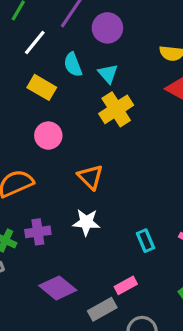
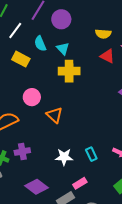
yellow cross: (116, 109) -> (69, 71), turned 35
pink circle: (48, 136) -> (32, 97), moved
white star: (86, 222) -> (64, 157), moved

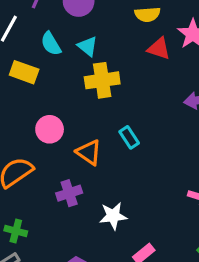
purple cross: (22, 152) -> (69, 193), moved
cyan rectangle: (91, 154) -> (129, 137), moved

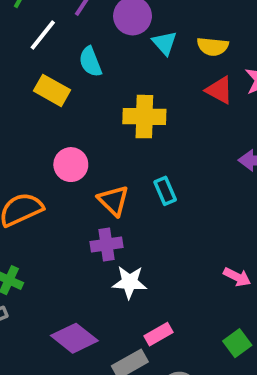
cyan triangle: (88, 46) -> (164, 43), moved
purple cross: (69, 193) -> (106, 245), moved

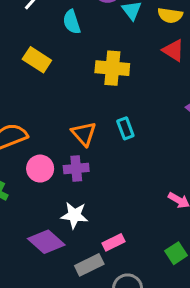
yellow rectangle: (52, 90) -> (37, 60), moved
pink circle: (71, 165) -> (40, 169), moved
white star: (129, 282) -> (74, 215), moved

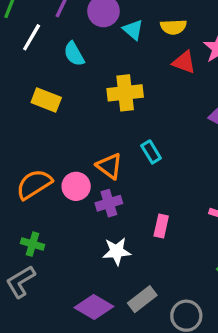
pink circle: (40, 169) -> (76, 186), moved
purple diamond: (46, 242) -> (94, 307), moved
pink rectangle: (114, 242) -> (161, 226), moved, turned -40

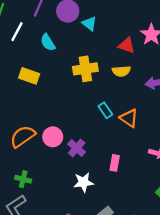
yellow semicircle: (173, 27) -> (121, 71), moved
orange triangle: (109, 166) -> (129, 118), moved
purple cross: (109, 203) -> (77, 148), turned -30

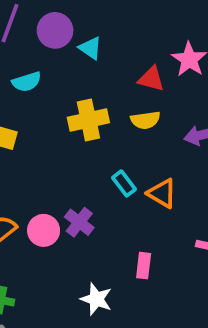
cyan semicircle: (48, 42) -> (27, 82), turned -72
purple cross: (77, 148) -> (79, 222), moved
white star: (83, 182) -> (96, 299), turned 30

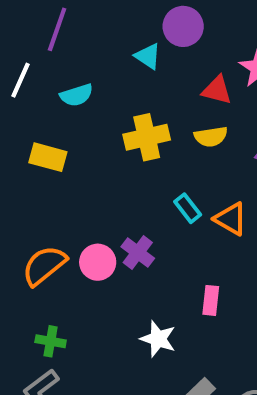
purple circle: (55, 30) -> (183, 26), moved

